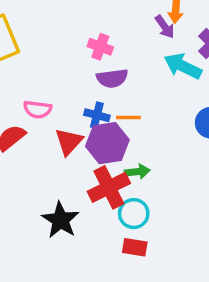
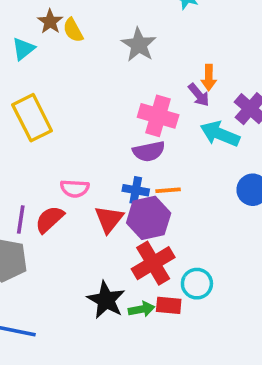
pink cross: (100, 47) -> (158, 116), moved, size x1.5
green arrow: (137, 172) -> (141, 309), moved
cyan circle: (134, 214) -> (197, 284), moved
red rectangle: (135, 247) -> (169, 305), moved

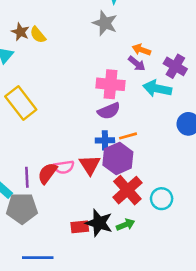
gray star: (139, 45) -> (105, 23), moved
orange arrow: (209, 77) -> (141, 50), turned 120
pink semicircle: (75, 188) -> (64, 167), moved
red rectangle: (169, 305) -> (80, 227), moved

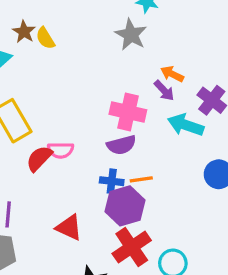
red triangle: (90, 165) -> (69, 227), moved, turned -40
pink semicircle: (64, 167) -> (61, 150), moved
red semicircle: (47, 173) -> (39, 158), moved

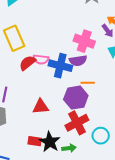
blue cross: (112, 181) -> (60, 66), moved, size x1.6
red triangle: (69, 227) -> (41, 107), turned -36

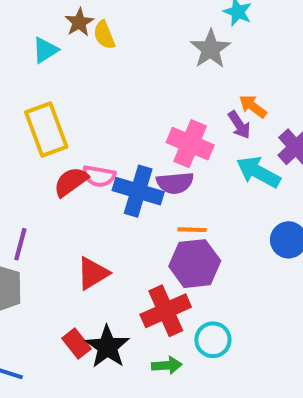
purple hexagon: (76, 98) -> (195, 264), moved
red triangle: (41, 107) -> (93, 273), turned -30
red rectangle: (35, 141) -> (77, 344), turned 40
green arrow: (69, 148) -> (167, 365), moved

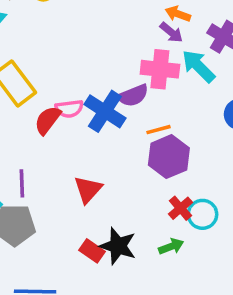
pink cross: (190, 144) -> (160, 69), moved
cyan arrow: (258, 172) -> (198, 66), turned 33
blue cross: (138, 191) -> (105, 111), turned 33
red cross: (166, 311) -> (181, 208), moved, size x0.6

